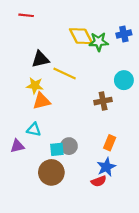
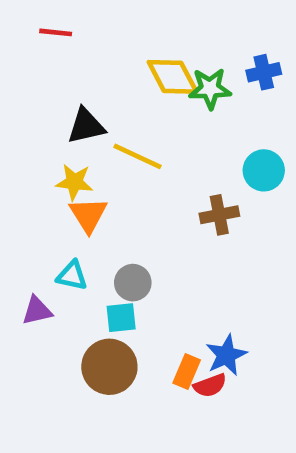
orange triangle: (41, 101) -> (88, 215), turned -48
orange rectangle: (110, 143) -> (187, 371), moved
gray circle: (69, 146) -> (133, 283), moved

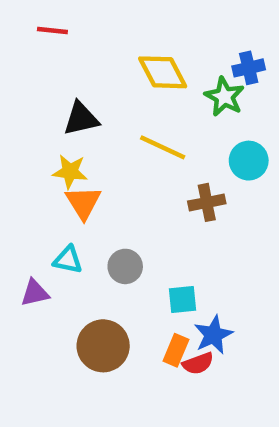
green star: (210, 89) -> (224, 97), moved, turned 30
yellow line: (137, 156) -> (163, 147), moved
cyan square: (121, 318) -> (183, 300), moved

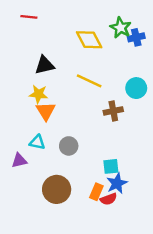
green star: (224, 97) -> (121, 28), moved
cyan square: (183, 300) -> (111, 166), moved

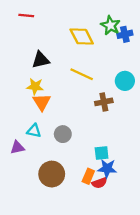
blue star: (117, 183) -> (107, 168), turned 30

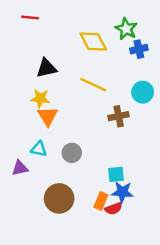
blue cross: (125, 34) -> (139, 49), moved

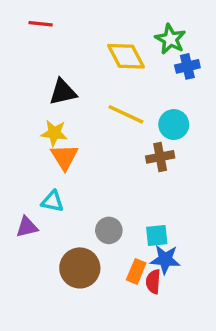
cyan circle: (143, 92) -> (174, 125), moved
gray circle: (72, 153) -> (109, 230), moved
red semicircle: (114, 209) -> (153, 282), turned 114

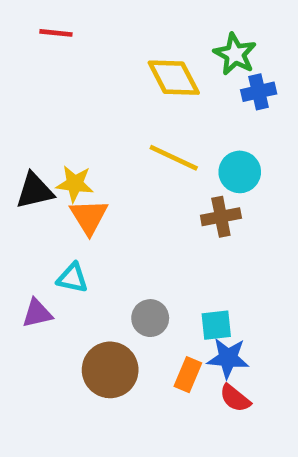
black triangle: (63, 92) -> (35, 191), moved
red semicircle: (153, 282) -> (235, 398), moved, turned -55

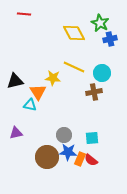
yellow star: (75, 184) -> (53, 78), moved
cyan triangle: (72, 278) -> (30, 105), moved
blue star: (228, 358) -> (68, 152), moved
red semicircle: (235, 398) -> (91, 160), moved

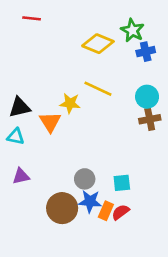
yellow diamond: (74, 33) -> (98, 44), turned -40
cyan circle: (102, 73) -> (147, 97), moved
brown cross: (94, 92) -> (150, 119), moved
cyan triangle: (30, 105) -> (16, 136), moved
red semicircle: (91, 160) -> (120, 212), turned 104

